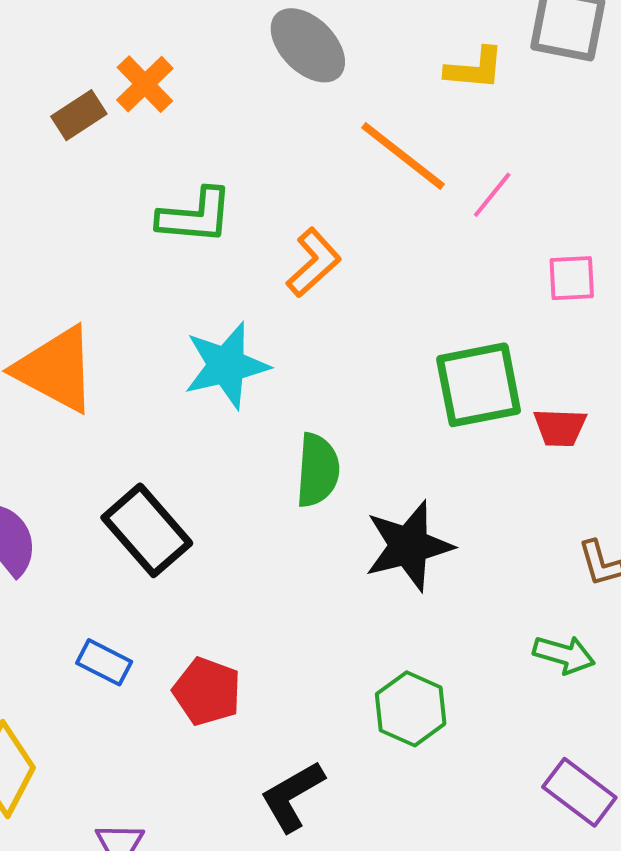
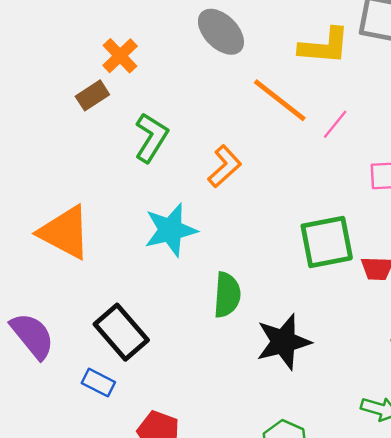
yellow L-shape: (475, 69) -> (324, 46), size x1.4
brown rectangle: (79, 115) -> (92, 95), moved
green L-shape: (195, 216) -> (151, 137), turned -63
blue rectangle: (104, 662) -> (98, 383), moved

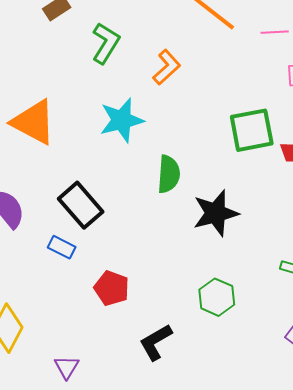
pink line: (335, 124) -> (275, 32), moved, turned 48

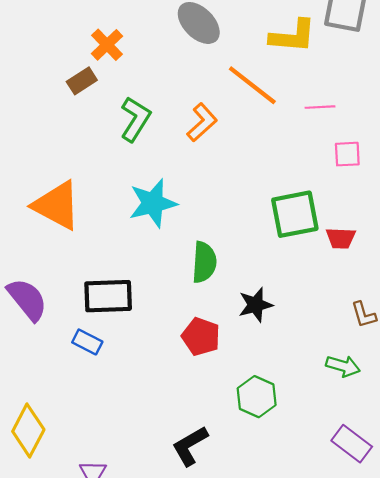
orange L-shape: (167, 67) -> (202, 122), moved
black rectangle: (81, 205) -> (108, 296), turned -51
black star: (216, 213) -> (256, 305), size x0.7
red pentagon: (112, 288) -> (201, 337), moved

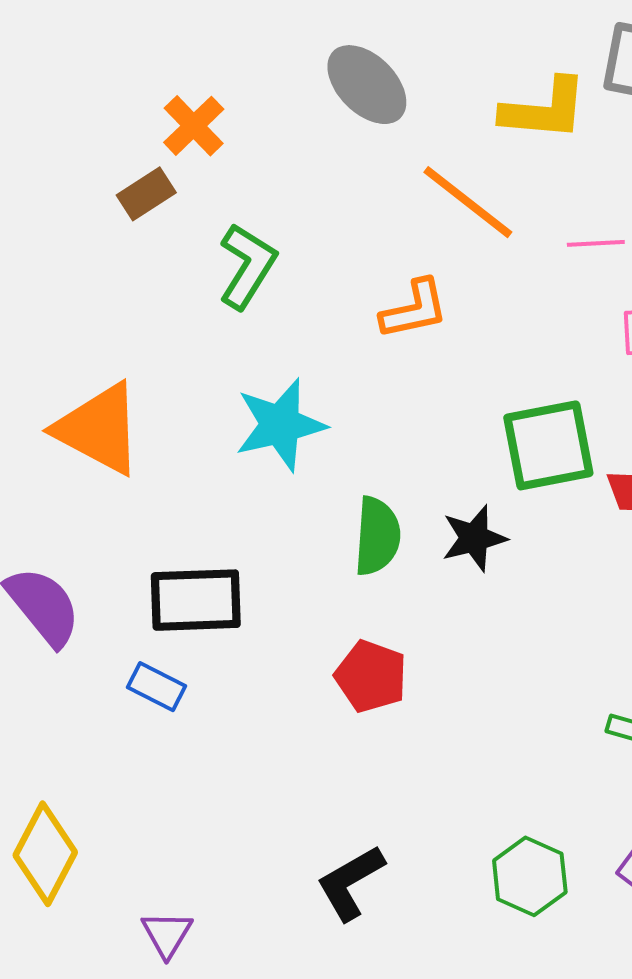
orange L-shape: (202, 122) -> (414, 309), moved, turned 30
black star: (256, 305) -> (474, 538), moved
green hexagon: (257, 397) -> (530, 876), moved

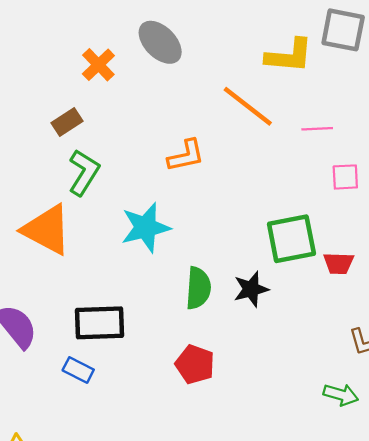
gray ellipse: (367, 85) -> (160, 42), moved
brown rectangle: (146, 194) -> (67, 122), moved
green L-shape: (247, 266) -> (84, 172), moved
orange L-shape: (414, 309) -> (186, 156), moved

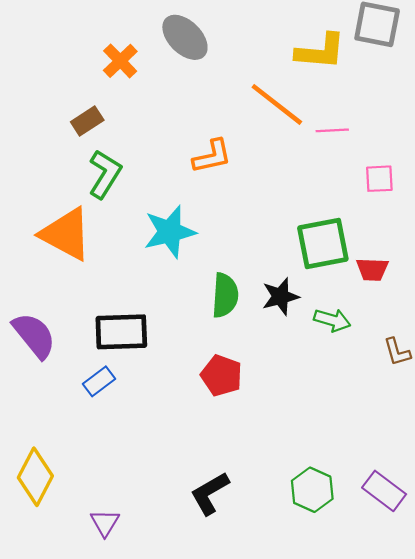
pink line: (317, 129) -> (332, 130), moved
blue rectangle: (78, 370) -> (99, 381), turned -64
green arrow: (341, 395) -> (332, 320), moved

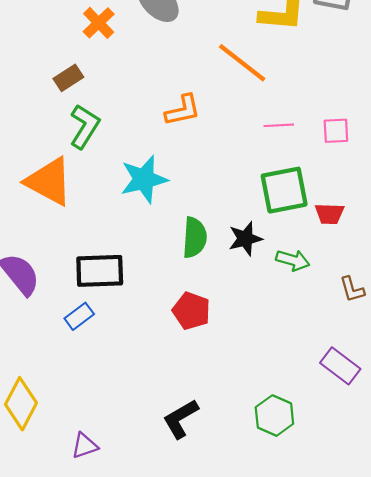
pink line: (332, 130) -> (279, 125), moved
purple rectangle: (384, 491) -> (340, 366), moved
purple triangle: (105, 523) -> (85, 446), turned 40

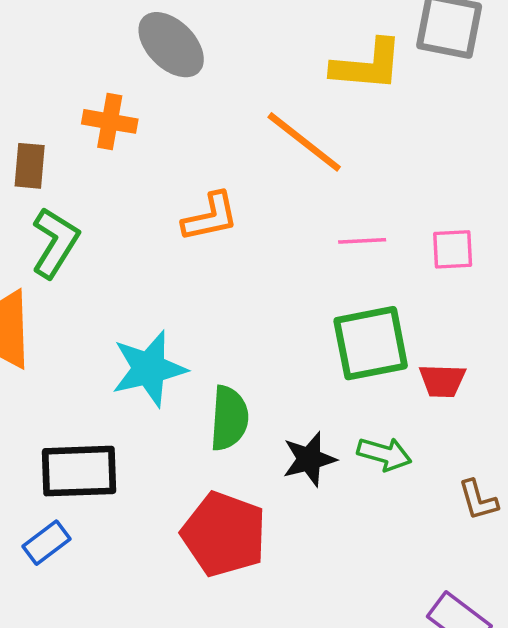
orange cross: (99, 23) -> (110, 121), moved, turned -36
brown rectangle: (68, 78) -> (30, 166), turned -52
cyan star: (144, 179) -> (149, 369), moved
black star: (245, 239) -> (309, 459), moved
red pentagon: (191, 311) -> (224, 534), size x1.4

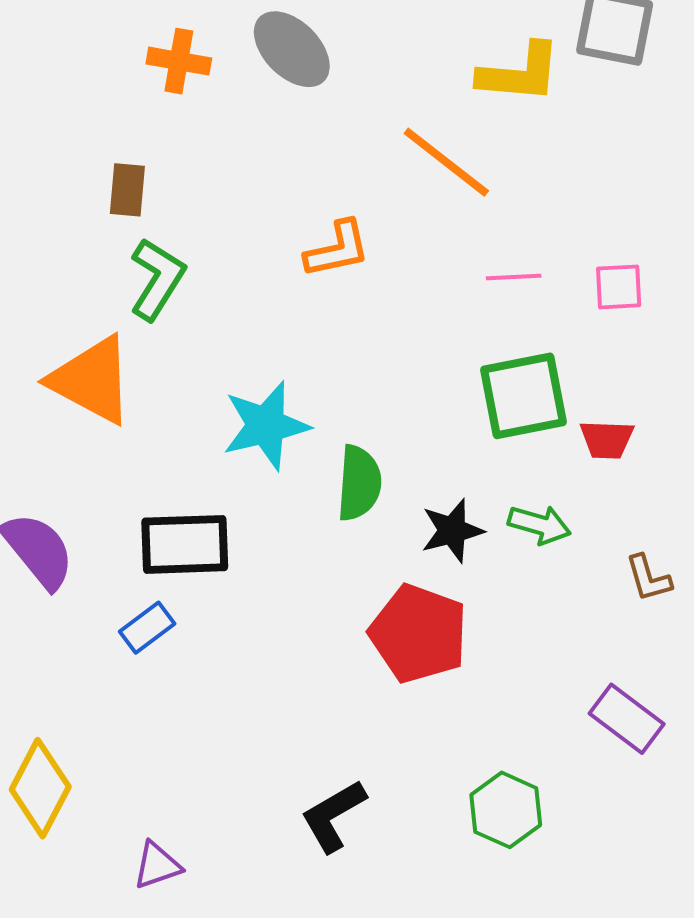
orange cross: (110, 121) -> (179, 61), moved
red pentagon: (224, 534) -> (419, 634), moved

